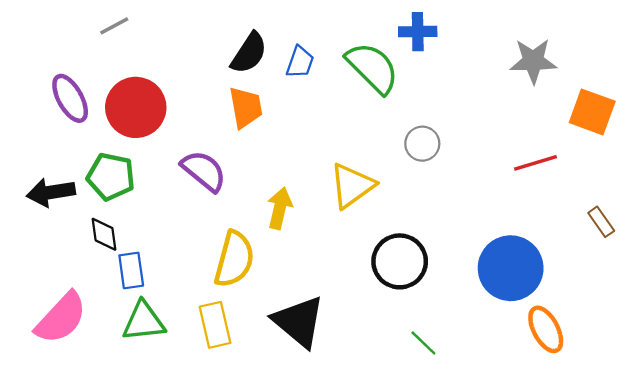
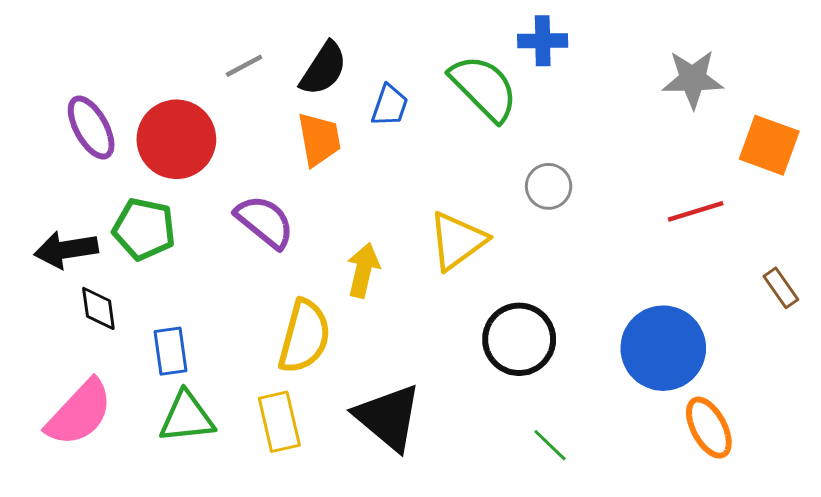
gray line: (114, 26) -> (244, 66), moved
blue trapezoid: (300, 62) -> (390, 105), moved
black diamond: (104, 234) -> (98, 308), moved

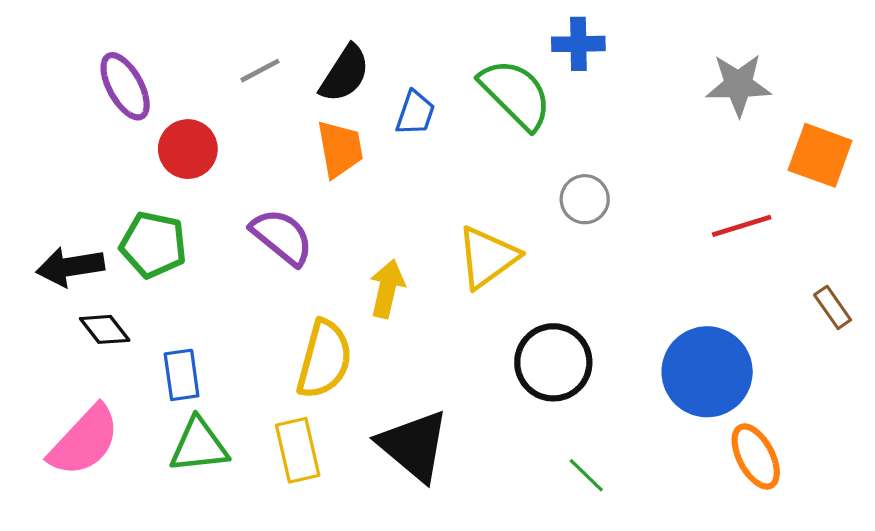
purple ellipse: (91, 128) -> (125, 86), moved
red circle: (176, 139) -> (188, 149), size x0.7
black diamond: (98, 308) -> (105, 329), turned -30

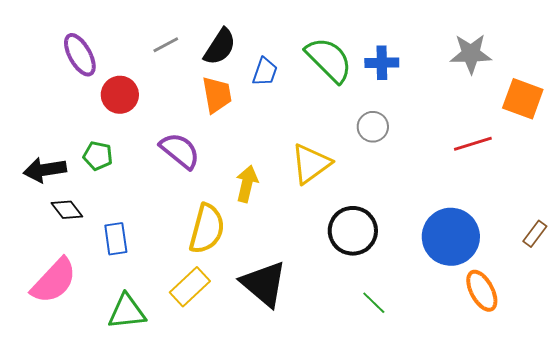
blue cross: (578, 44) -> (382, 63), moved
green pentagon: (153, 245) -> (98, 156), size x0.7
brown rectangle: (833, 307) -> (535, 234), moved, turned 72
green triangle: (199, 446) -> (127, 312), moved
yellow rectangle: (298, 450) -> (190, 287), turned 60

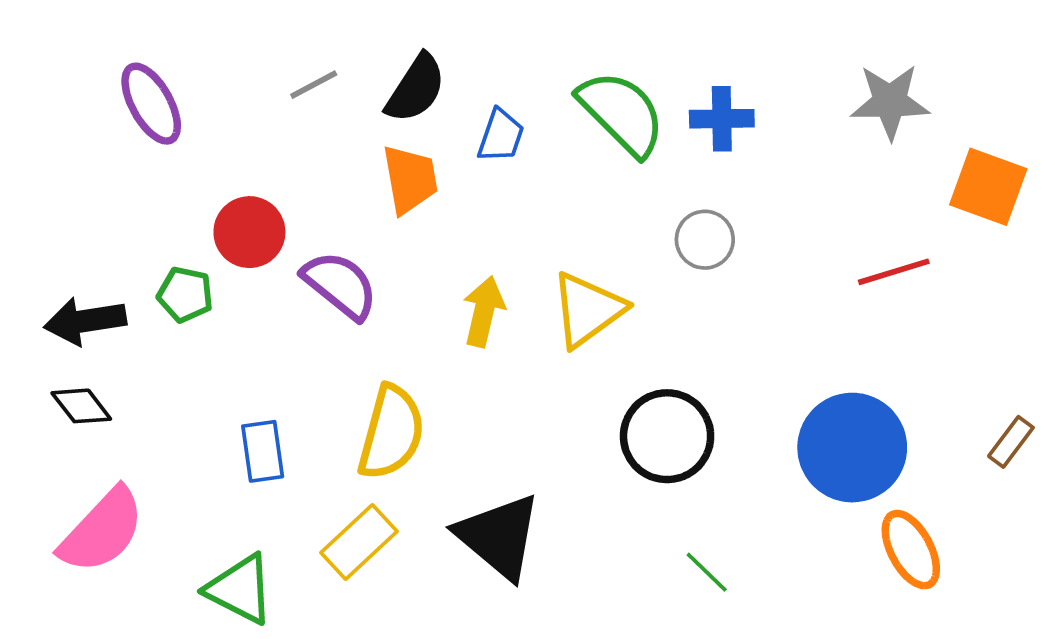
red circle: (120, 95) -> (249, 232), moved
yellow arrow: (247, 184) -> (484, 311), moved
black diamond: (67, 210) -> (81, 406), moved
blue rectangle: (116, 239) -> (263, 451), moved
green triangle: (127, 312) -> (240, 589), turned 33

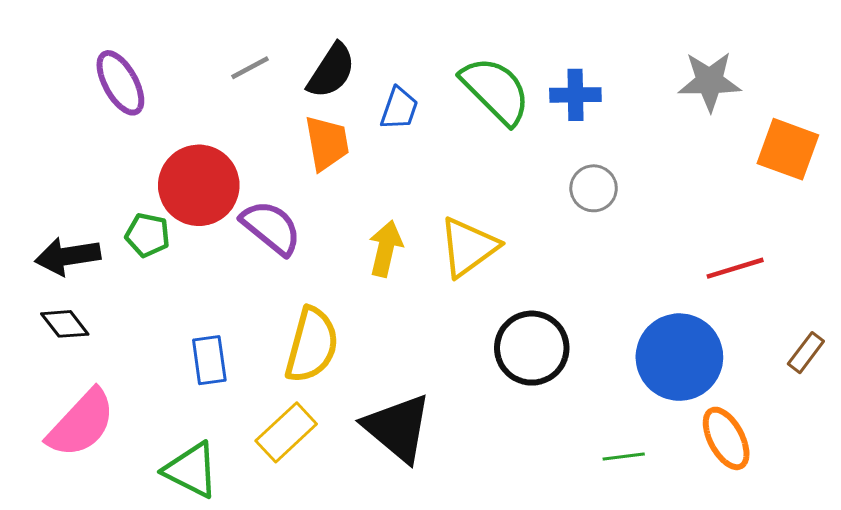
red circle: (249, 232) -> (199, 185), size x1.4
gray circle: (705, 240) -> (594, 188), moved
red line: (894, 272) -> (735, 268), moved
green line: (707, 572) -> (624, 457), moved, turned -51

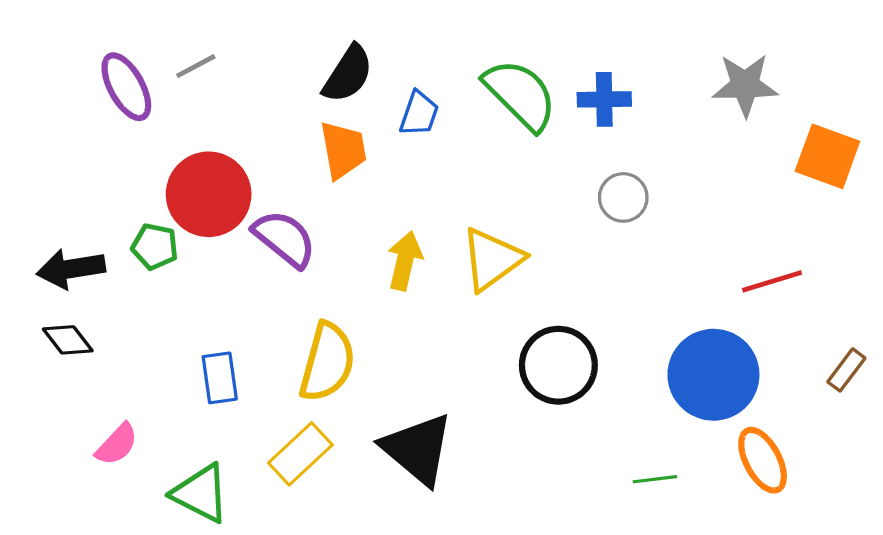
gray line: (250, 68) -> (196, 66), moved
pink semicircle: (81, 423) -> (117, 444), moved, size x0.6

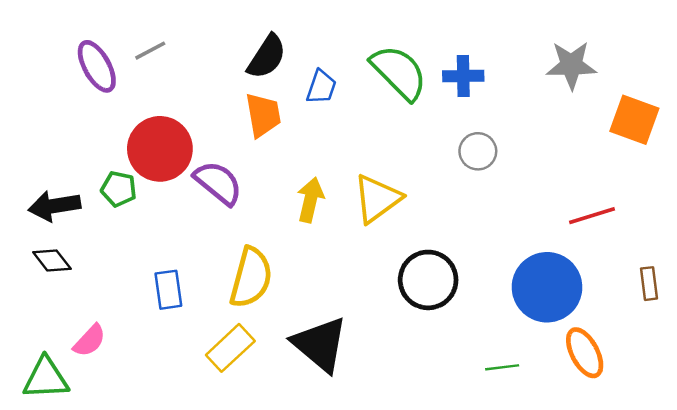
brown rectangle: (846, 370) -> (649, 284), turned -44
green triangle: (201, 493) -> (46, 378), moved, turned -30

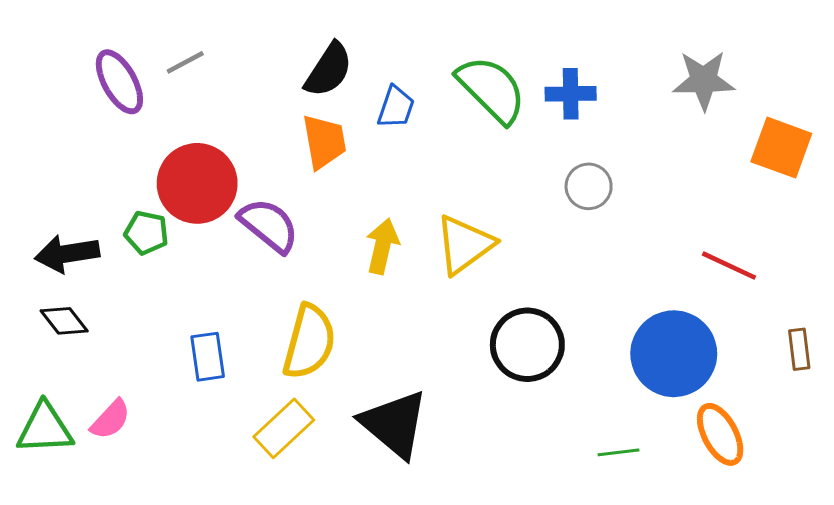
red line: (592, 216) -> (729, 266), turned 42
green triangle: (46, 378) -> (45, 428), moved

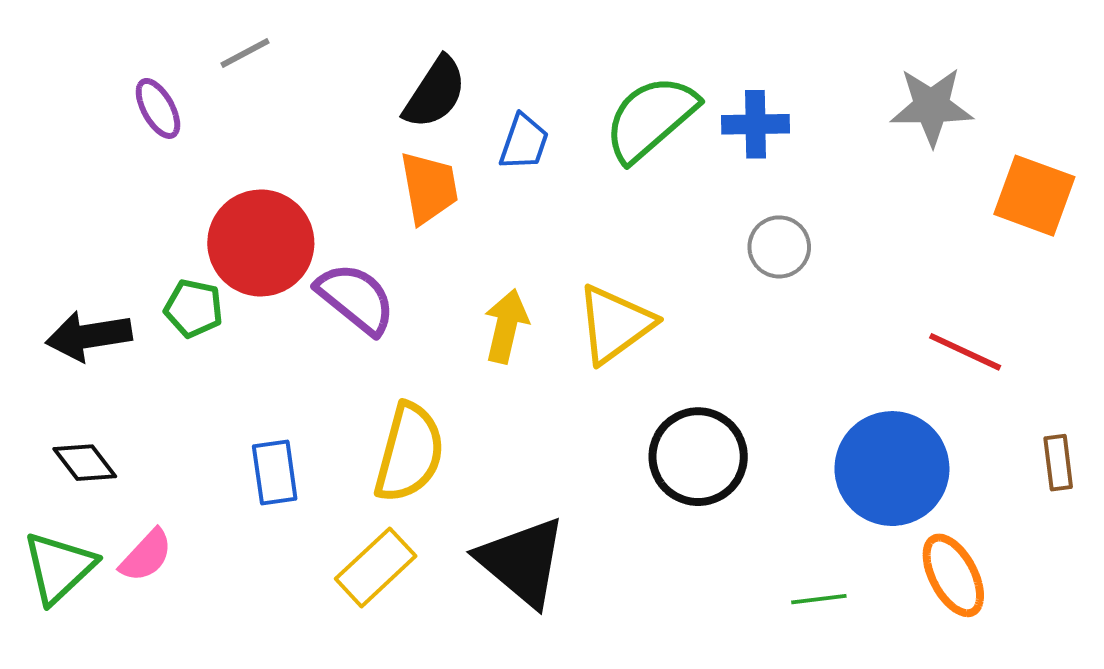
gray line: (185, 62) -> (245, 53), moved
purple ellipse: (119, 82) -> (158, 108), size x0.7
green semicircle: (491, 89) -> (651, 118), turned -86
black diamond: (64, 321) -> (85, 463), moved
green triangle: (45, 428) -> (59, 567), turned -40

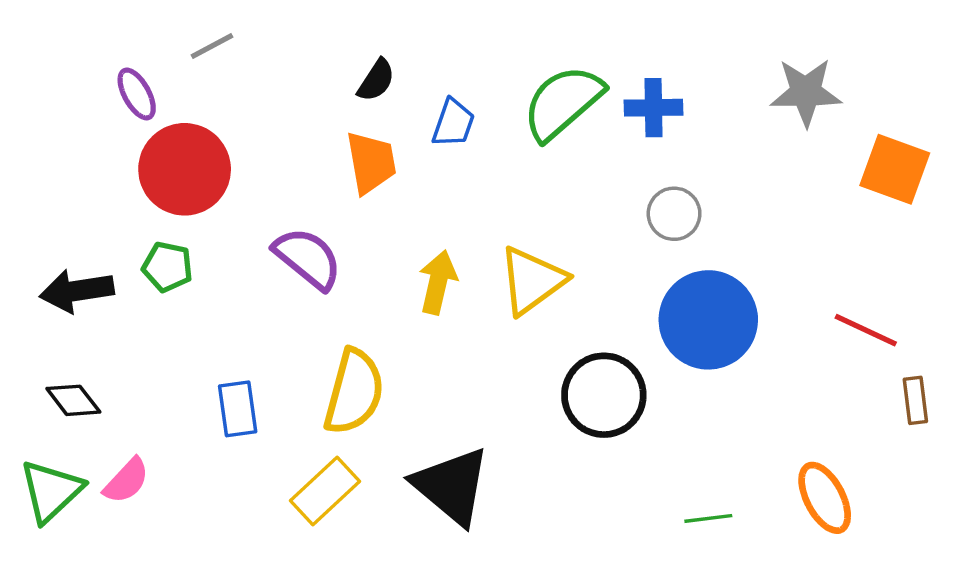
black semicircle: (435, 93) -> (376, 80), size x0.7
red circle: (261, 243) -> (185, 169), moved
red line: (965, 352) -> (866, 330), moved
blue circle: (892, 469) -> (708, 320), moved

